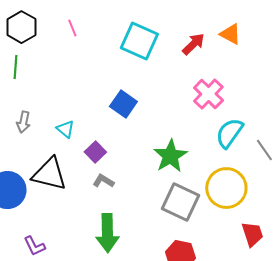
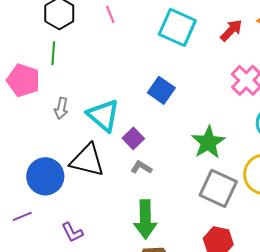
cyan triangle: (65, 129) -> (103, 115), size x1.8

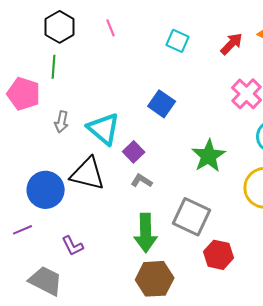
cyan square: (177, 27) -> (178, 41), size x0.6
gray square: (218, 188) -> (192, 217), moved

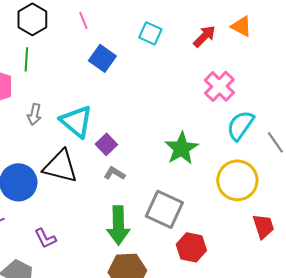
blue square: (162, 104) -> (102, 58), moved

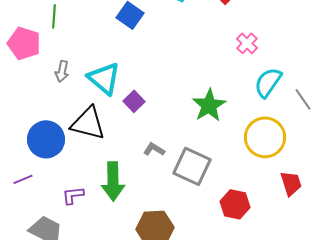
pink cross: (219, 86) -> (247, 43), size x0.7
gray L-shape: (114, 173) -> (154, 149), moved
green arrow: (118, 225) -> (113, 181), moved
purple L-shape: (45, 238) -> (73, 195), turned 110
red hexagon: (191, 247) -> (235, 204), moved

